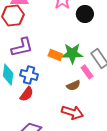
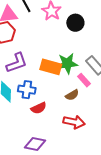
orange rectangle: (55, 55) -> (51, 67), size x1.5
red semicircle: (27, 94) -> (39, 108), moved, turned 35

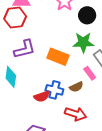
green star: (67, 63) -> (83, 42), moved
blue cross: (27, 90) -> (54, 90), moved

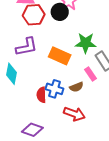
black circle: (87, 15) -> (60, 12), moved
red hexagon: (15, 18) -> (34, 15), moved
red semicircle: (42, 96) -> (41, 95), turned 105

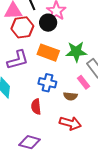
orange rectangle: (60, 56) -> (48, 53), moved
brown semicircle: (76, 87) -> (70, 96), turned 32
blue cross: (54, 89) -> (47, 83), moved

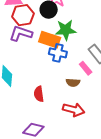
green star: (76, 52) -> (66, 30), moved
purple L-shape: (18, 60) -> (21, 33), moved, turned -145
blue cross: (47, 83) -> (58, 53), moved

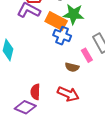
red semicircle: (39, 94) -> (35, 92), moved

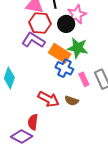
pink rectangle: (87, 55) -> (84, 79), moved
red arrow: (68, 94) -> (49, 99), moved

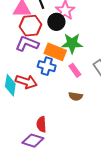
blue cross: (64, 68) -> (47, 66), moved
pink rectangle: (84, 79) -> (75, 70), moved
red arrow: (49, 99) -> (26, 82), moved

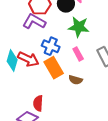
orange rectangle: (55, 52) -> (54, 68), moved, turned 30

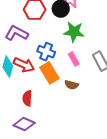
purple L-shape: (34, 21) -> (17, 33), moved
red semicircle: (38, 103) -> (27, 98), moved

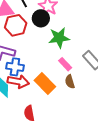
blue cross: (46, 52) -> (15, 67), moved
brown semicircle: (72, 85) -> (70, 82), moved, turned 72

